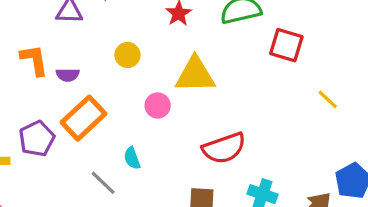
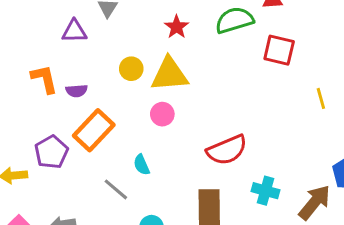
yellow triangle: (195, 75) -> (169, 74), moved
yellow line: (328, 99) -> (321, 98), turned 35

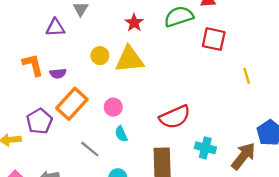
pink circle: (162, 114) -> (113, 107), moved
cyan semicircle: (142, 165) -> (121, 134), moved

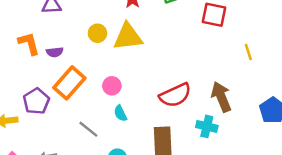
brown arrow: (243, 156) -> (221, 97), moved, turned -60

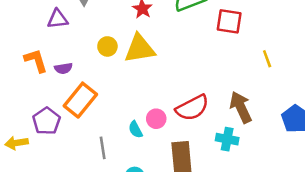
pink circle: (112, 86) -> (156, 119), moved
gray line: (88, 129) -> (103, 148), turned 45

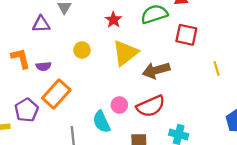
yellow triangle: (140, 49) -> (125, 53), moved, turned -32
brown arrow: (241, 107) -> (156, 70), moved, turned -84
pink circle: (156, 119) -> (119, 105), moved
cyan semicircle: (135, 130) -> (101, 122), size x1.5

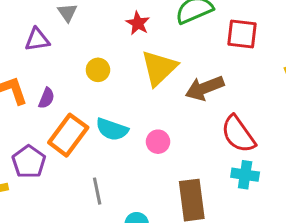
purple semicircle: (44, 66) -> (46, 98), turned -56
red semicircle: (151, 106) -> (238, 134), moved, turned 84
cyan semicircle: (101, 122) -> (112, 129), moved, turned -40

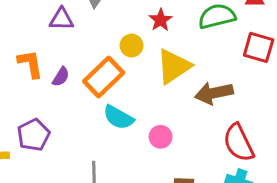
yellow circle: (98, 70) -> (132, 46), moved
orange rectangle: (68, 135) -> (104, 77), moved

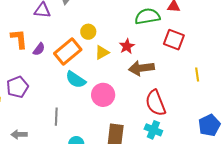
red star: (161, 20) -> (127, 46), moved
yellow triangle: (174, 66) -> (102, 52), moved, size x0.6
pink circle: (161, 137) -> (103, 95), size x1.5

